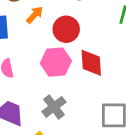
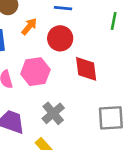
pink hexagon: (56, 62) -> (35, 72), moved

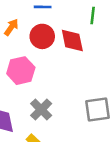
red diamond: (86, 69) -> (72, 41), moved

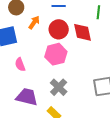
pink hexagon: (21, 71) -> (56, 54), moved

